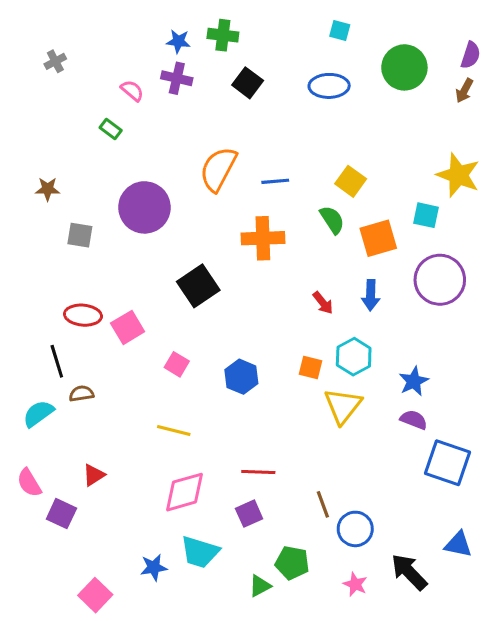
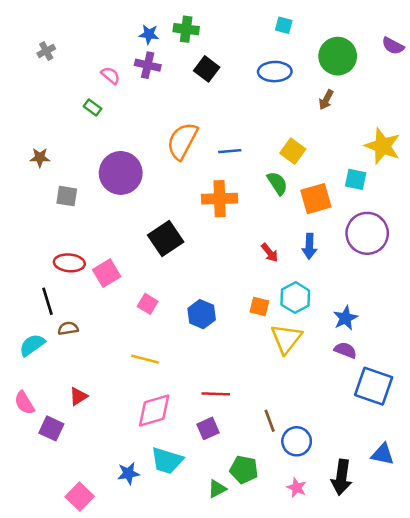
purple semicircle: (471, 55) -> (393, 46), turned 100
brown arrow: (464, 91) -> (326, 100), moved
black arrow: (409, 572) -> (342, 477), turned -128

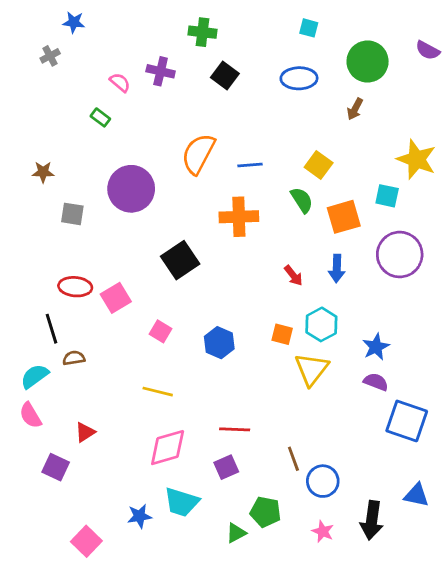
blue star: (149, 34) -> (74, 22), moved
pink semicircle: (24, 403) -> (30, 415), moved

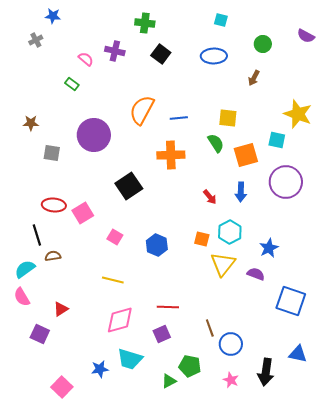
green circle: (368, 62) -> (263, 44), size x0.6
yellow square: (319, 165) -> (228, 118), turned -30
purple semicircle: (376, 382) -> (256, 274), moved

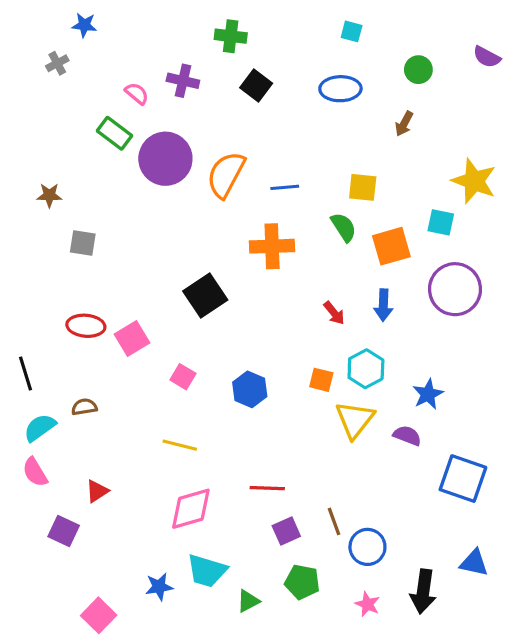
green rectangle: (72, 84) -> (115, 133), size x1.5
purple circle: (94, 135) -> (165, 159), moved
black line: (37, 235) -> (25, 374), moved
purple square: (162, 334) -> (286, 531), moved
green triangle: (169, 381) -> (248, 601), moved

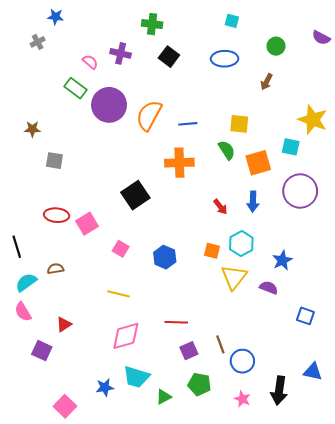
blue square: (463, 479) -> (305, 316), size x0.6

